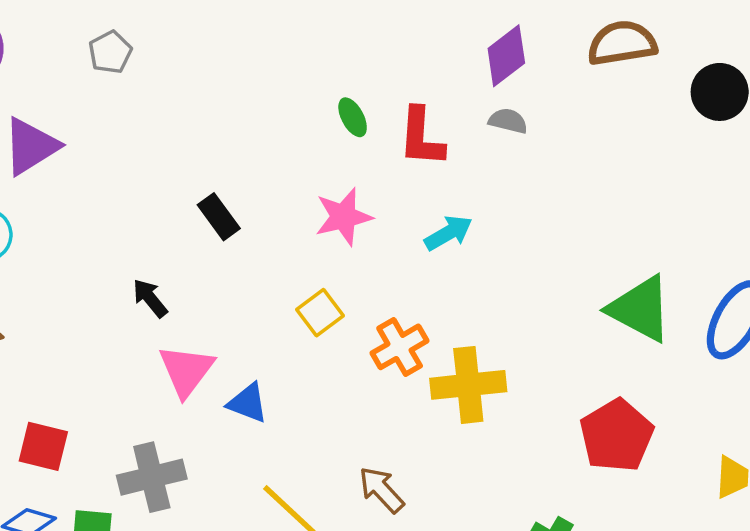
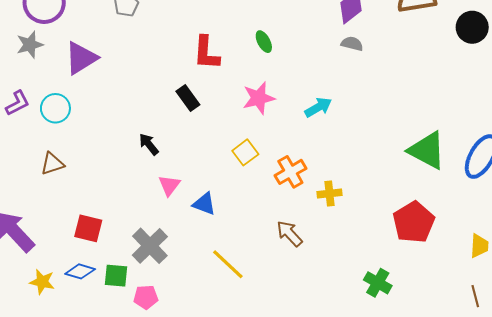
red L-shape: (421, 137) -> (206, 53), moved
pink triangle: (186, 370) -> (169, 185), size x0.7
yellow cross: (468, 385) -> (329, 193), size x0.6
gray cross: (152, 477) -> (150, 246), turned -30
brown arrow: (381, 490) -> (289, 234), moved

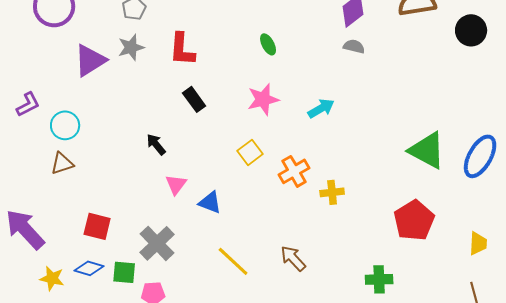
gray star: (30, 45) -> (131, 47), moved
red L-shape: (206, 53) -> (182, 49), moved
cyan circle: (55, 108) -> (65, 125), moved
brown arrow: (289, 234) -> (293, 258), moved
green cross: (378, 283) -> (379, 279), turned -32

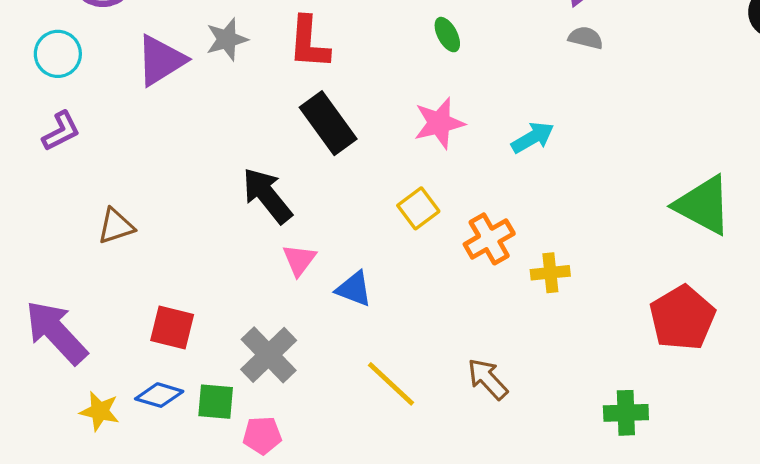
black rectangle: (194, 99) -> (328, 123), size x1.5
cyan circle: (65, 125) -> (58, 54), moved
black arrow: (156, 144) -> (267, 196), size x1.6

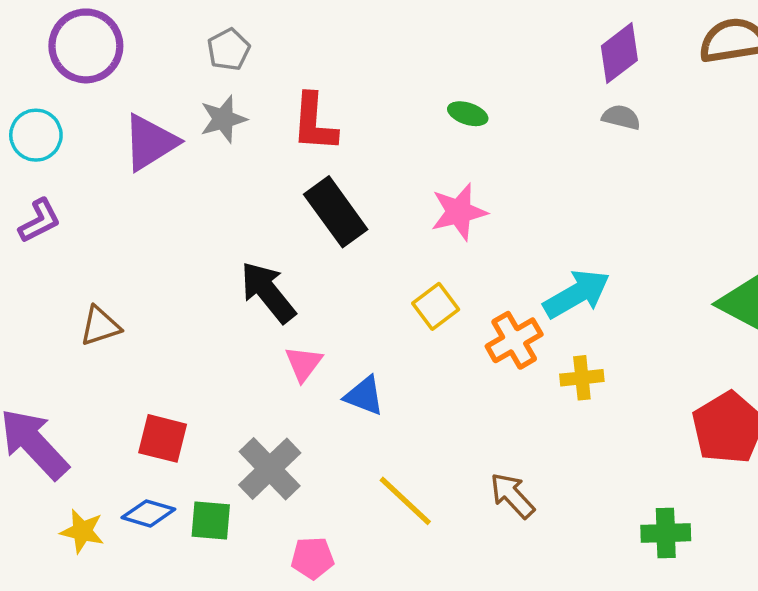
green ellipse: (447, 35) -> (468, 114), turned -44
cyan arrow: (533, 138) -> (577, 294), moved, size x1.4
pink pentagon: (262, 435) -> (312, 558), moved

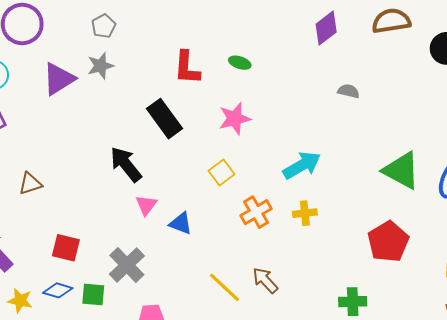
gray semicircle: (621, 117) -> (349, 91), moved
red L-shape: (314, 123) -> (187, 68), moved
orange cross: (514, 340) -> (256, 212), moved
yellow line: (405, 501) -> (224, 287), moved

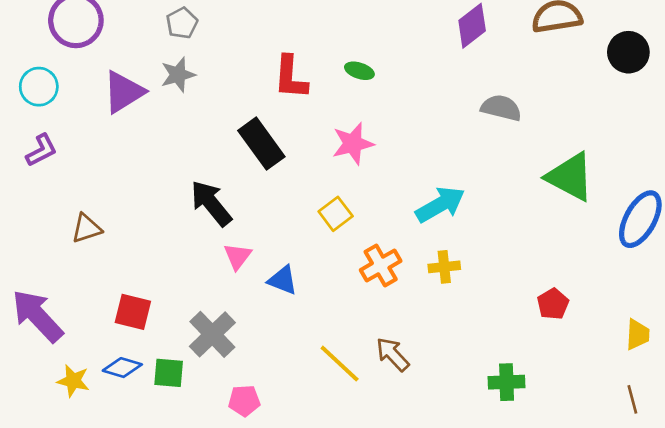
gray semicircle: (349, 91) -> (501, 108), size x1.4
green triangle: (401, 170) -> (570, 177), moved
red pentagon: (388, 242) -> (553, 304), size x0.6

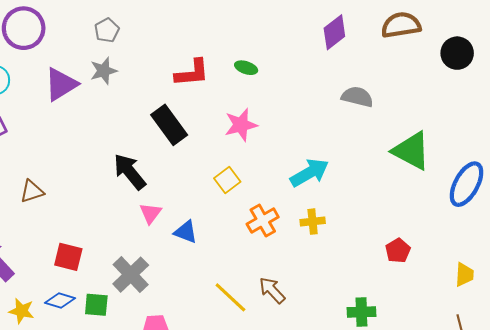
red L-shape: (291, 77) -> (192, 73), turned -99

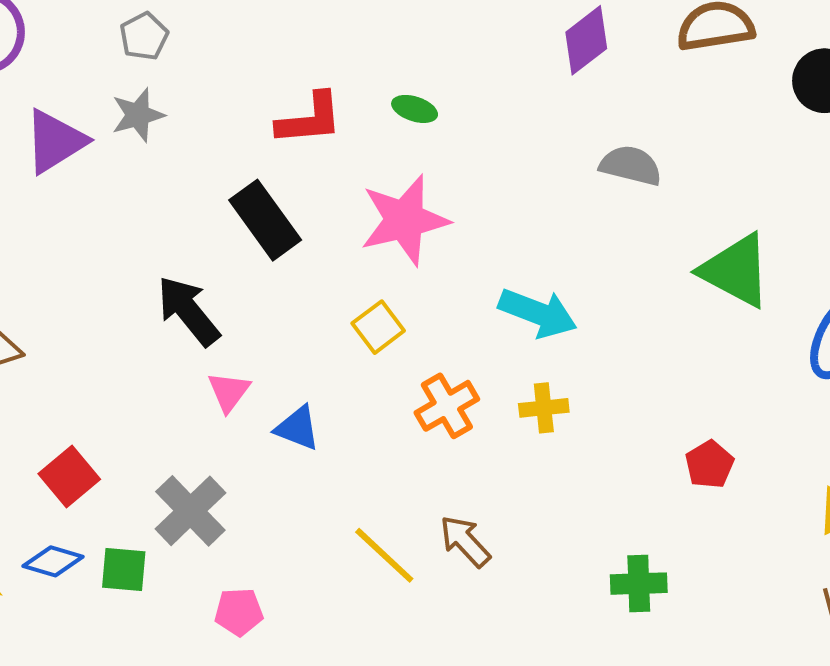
pink star: (241, 125) -> (404, 220), size x1.4
cyan arrow: (309, 173) -> (538, 313), turned 51
red square: (68, 257) -> (69, 477), turned 36

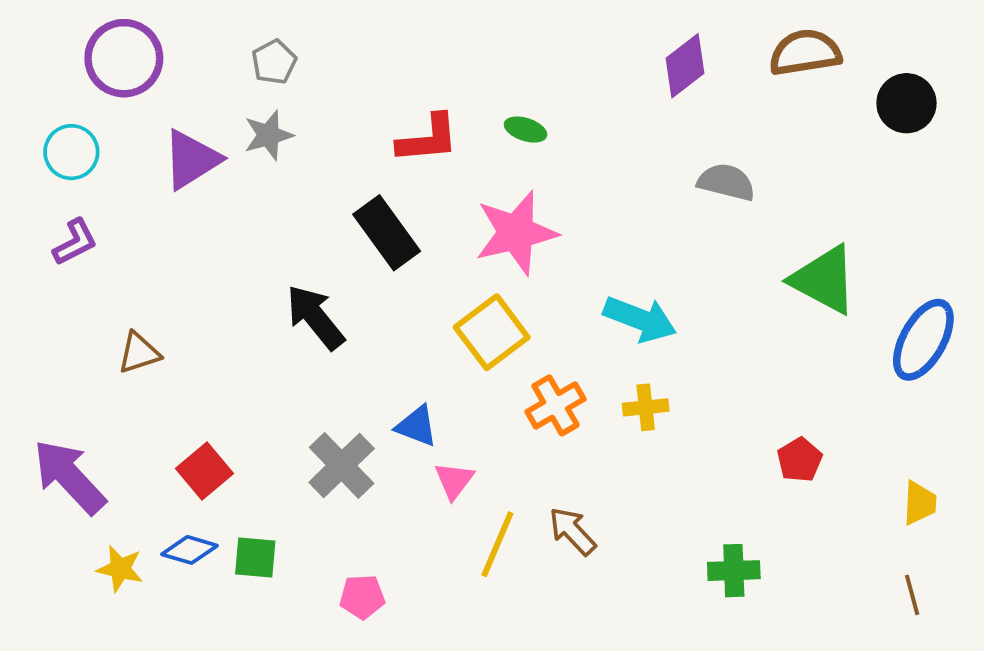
yellow square: (378, 327) -> (492, 332), size x1.5
pink triangle: (229, 392) -> (454, 480), moved
gray cross: (190, 511) -> (342, 465), moved
yellow line: (384, 555) -> (497, 544), turned 70

